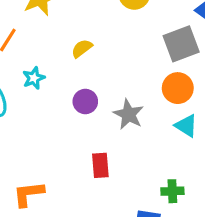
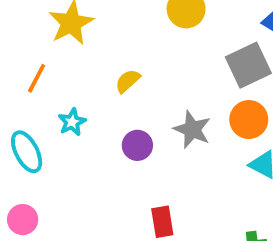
gray star: (129, 114) -> (192, 129), moved

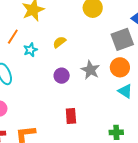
cyan star: (72, 122) -> (30, 50), moved

